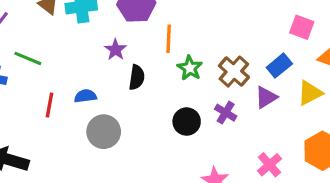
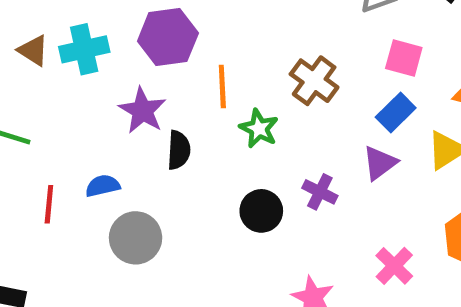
pink square: (302, 27) -> (404, 58), moved
purple star: (116, 50) -> (142, 111), size x1.4
brown cross: (234, 72) -> (314, 81), moved

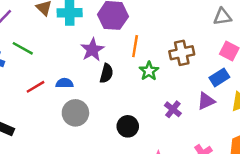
brown cross: (314, 81) -> (182, 53), turned 30
red line: (49, 204) -> (35, 87), turned 42
black circle: (261, 211) -> (128, 126), moved

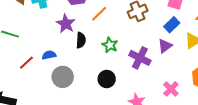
orange line: (135, 46) -> (99, 14), turned 48
green star: (149, 71) -> (110, 45), moved
purple cross: (173, 109) -> (140, 58), size x1.5

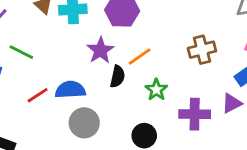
orange line: (99, 14) -> (140, 56), moved
blue semicircle: (49, 55) -> (70, 90), size x1.5
purple cross: (140, 58) -> (195, 114), turned -35

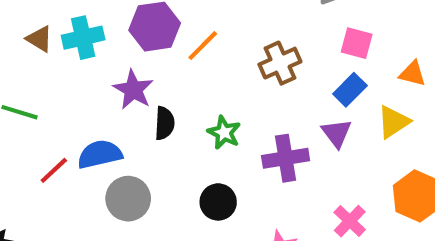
orange line: (140, 56) -> (203, 46), moved
purple triangle: (232, 103) -> (337, 133), turned -30

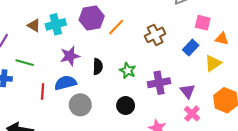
pink square: (357, 43) -> (203, 23), moved
purple star: (133, 90) -> (70, 56), moved, turned 30
purple triangle: (337, 133) -> (188, 91), moved
red line: (54, 170) -> (43, 92), turned -42

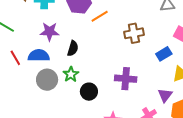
green star: (128, 71) -> (71, 74), moved
purple triangle: (188, 91) -> (165, 95), moved
red line: (43, 92) -> (15, 58), turned -49

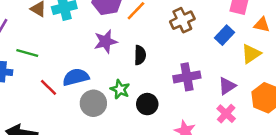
purple star: (50, 32) -> (106, 41), moved
black semicircle: (73, 48) -> (140, 55), moved
purple triangle: (165, 95) -> (227, 86), moved, turned 35

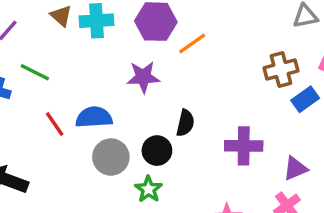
brown cross: (182, 20) -> (281, 69), moved
black semicircle: (140, 55) -> (185, 123), moved
green star: (120, 89) -> (148, 189), moved
black circle: (147, 104) -> (157, 151), moved

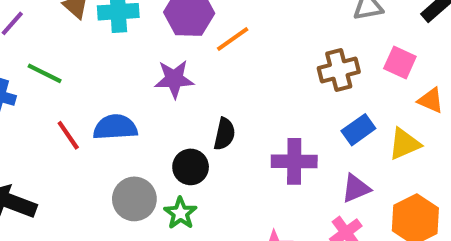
blue rectangle: (305, 99) -> (358, 130), moved
gray circle: (111, 157) -> (134, 199), moved

